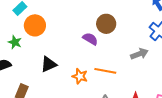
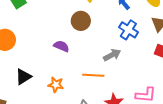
brown circle: (106, 24) -> (81, 21), moved
orange line: (105, 71) -> (93, 75), moved

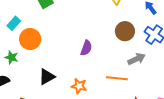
brown circle: (81, 21) -> (125, 31), moved
purple semicircle: (61, 46) -> (86, 48), turned 84

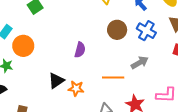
gray arrow: (137, 59) -> (140, 63), moved
black triangle: (47, 77) -> (56, 81), moved

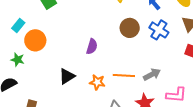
gray arrow: (140, 63) -> (152, 75), moved
orange star: (76, 88) -> (97, 82), moved

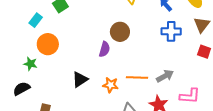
cyan rectangle: (18, 25) -> (36, 20), moved
brown circle: (130, 28) -> (120, 32), moved
blue cross: (159, 30) -> (171, 31), turned -30

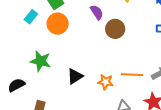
orange circle: (48, 44) -> (58, 24), moved
purple semicircle: (104, 49) -> (97, 12), moved, turned -49
green star: (30, 64) -> (41, 61), moved, size x1.5

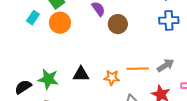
green star: (41, 61) -> (48, 79), moved
black triangle: (75, 76) -> (81, 74), turned 36

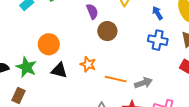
orange circle: (60, 23) -> (49, 44), moved
orange star: (112, 78) -> (88, 64), moved

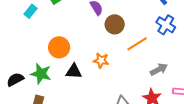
blue cross: (158, 40) -> (166, 25), turned 30
orange line: (116, 79) -> (137, 44), moved, turned -35

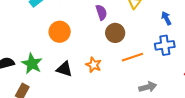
blue cross: (166, 25) -> (165, 45), turned 36
orange circle: (59, 47) -> (60, 32), moved

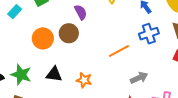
brown circle: (115, 33) -> (69, 33), moved
orange star: (94, 65) -> (84, 80), moved

